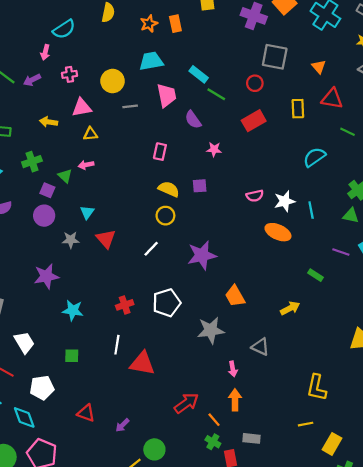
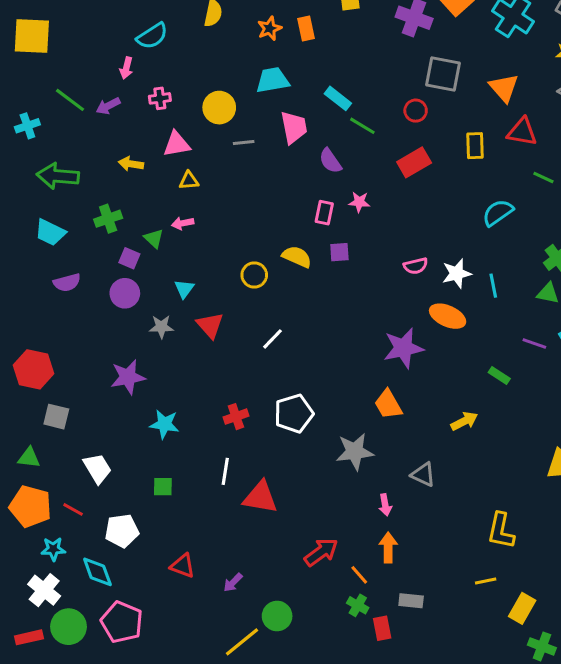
orange triangle: (319, 67) -> (504, 88), size x1.5
pink rectangle: (160, 152) -> (324, 213), moved
yellow circle: (165, 216) -> (254, 275), moved
purple star: (202, 255) -> (403, 348), moved

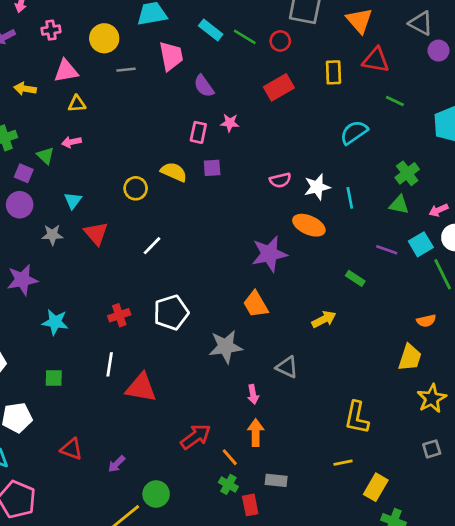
green line: (362, 126) -> (245, 37), moved

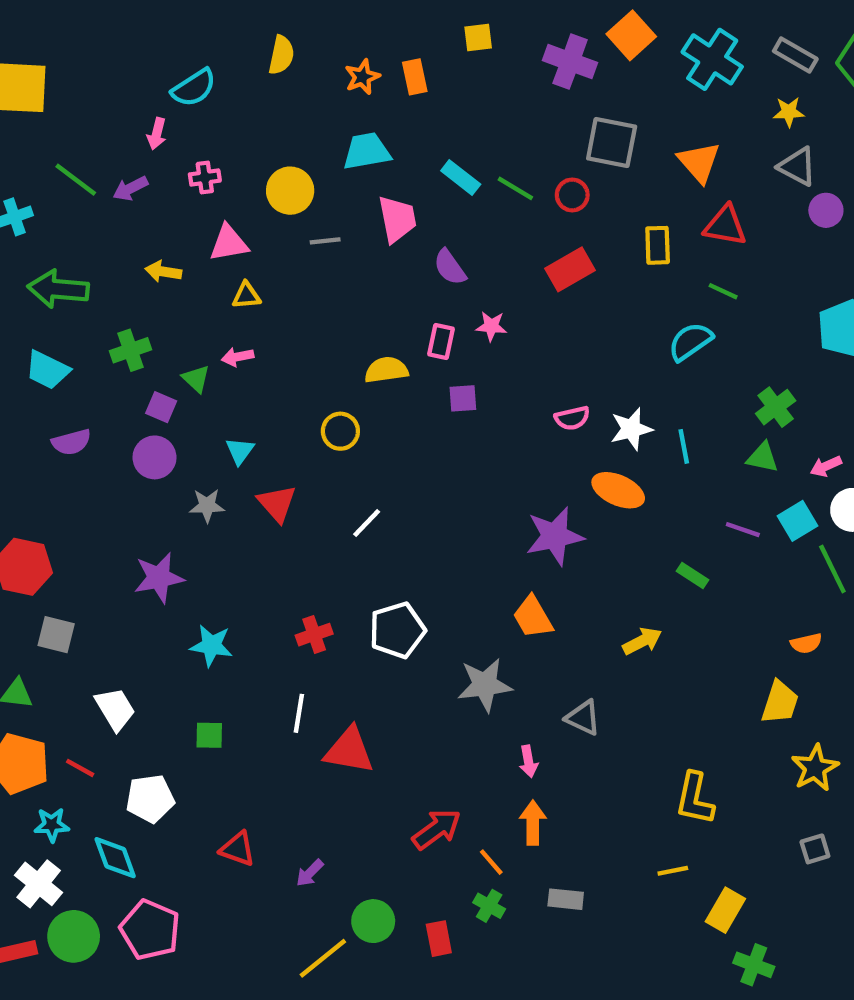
green line: (395, 101) -> (723, 291), moved
yellow semicircle: (174, 172) -> (386, 370), moved, turned -32
red rectangle: (250, 505) -> (439, 939), moved

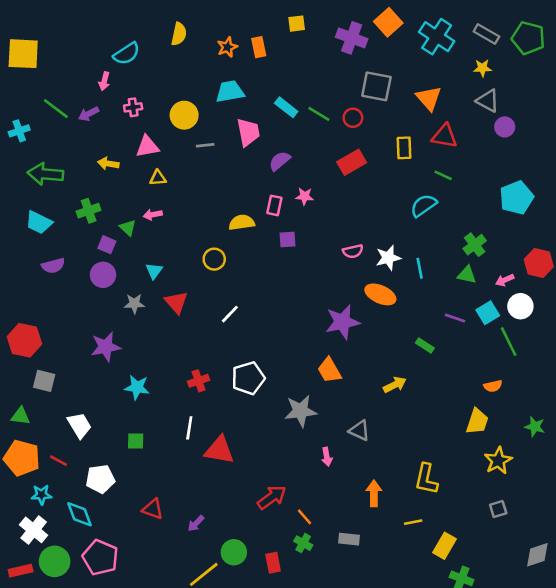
purple semicircle: (450, 267) -> (280, 161), turned 85
orange arrow: (533, 823) -> (374, 493), moved

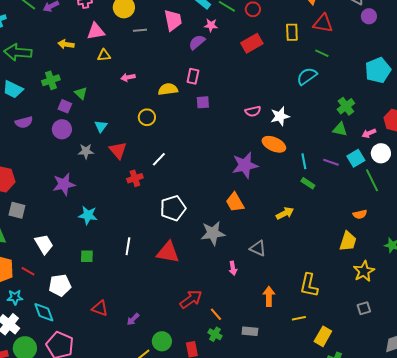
pink star: (304, 196) -> (211, 25), moved
pink arrow: (153, 215) -> (128, 77), moved
cyan line: (420, 268) -> (304, 161), moved
red cross: (199, 381) -> (135, 178), moved
red triangle: (219, 450) -> (168, 252), moved

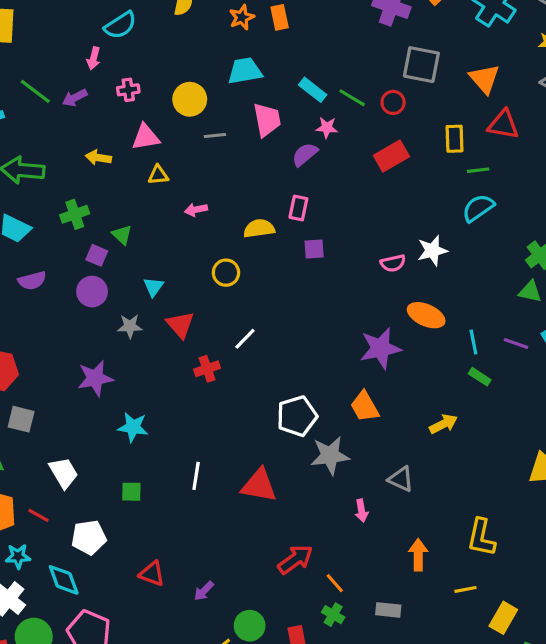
green line: (322, 53) -> (478, 170), moved, turned -32
white star: (280, 116) -> (432, 251), moved
white pentagon: (173, 208) -> (297, 416), moved

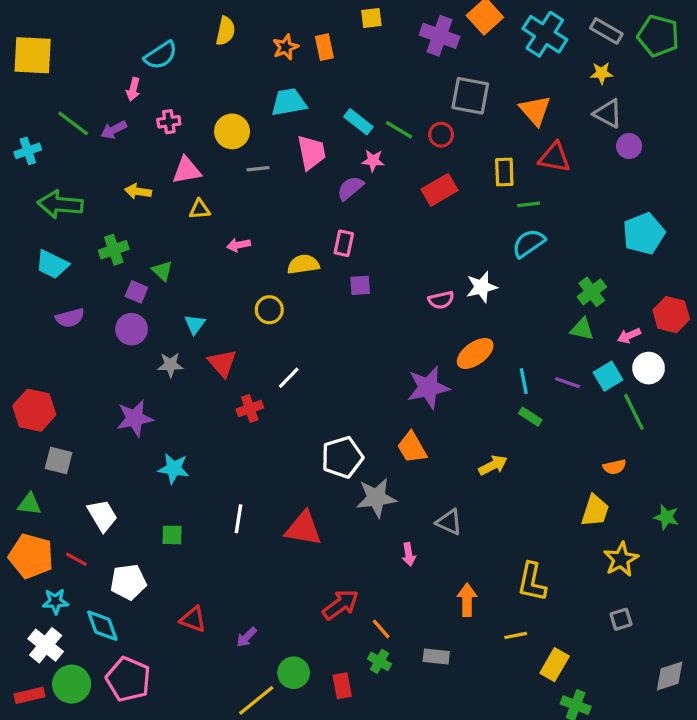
orange ellipse: (426, 315) -> (475, 353), turned -60

